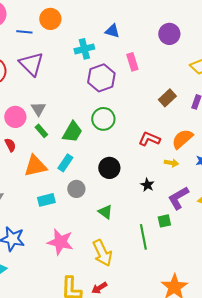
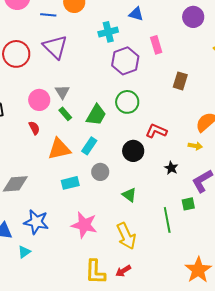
brown rectangle: (167, 98) -> (180, 81), moved, turned -30
red L-shape: (149, 139) -> (156, 131), moved

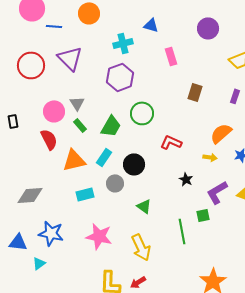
blue line: (48, 15) -> (54, 26), moved
purple hexagon: (125, 61) -> (120, 77), moved
red semicircle: (34, 128) -> (49, 139), size x1.5
black circle: (133, 151) -> (134, 164), moved

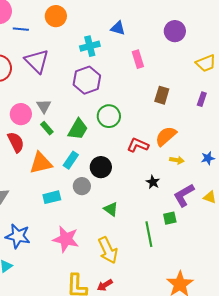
orange semicircle: (221, 133) -> (166, 136), moved

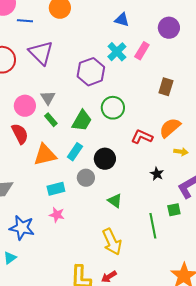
purple circle: (175, 31) -> (169, 28), moved
cyan cross: (90, 46) -> (117, 52), moved, turned -30
pink rectangle: (138, 59) -> (142, 51), turned 48
pink star: (66, 239) -> (57, 215), moved, size x0.6

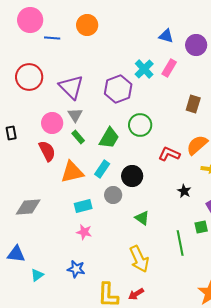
blue triangle: (122, 20) -> (166, 36), moved
purple triangle: (41, 53) -> (71, 87), moved
blue star: (22, 228) -> (76, 269), moved, size x0.7

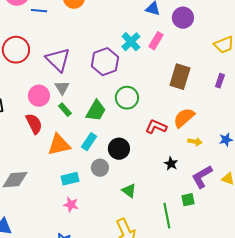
brown rectangle: (193, 104) -> (180, 77), size x1.4

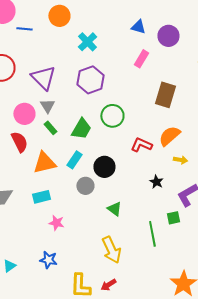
cyan cross: (131, 42) -> (87, 42), moved
cyan rectangle: (70, 179) -> (41, 197), moved

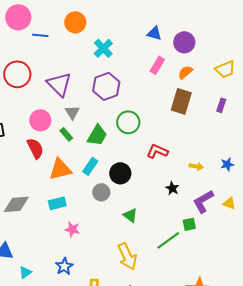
gray triangle: (47, 106) -> (72, 112), moved
orange semicircle: (169, 136) -> (185, 72), moved, size x0.7
green line: (152, 234) -> (168, 240), turned 65
blue star: (48, 260) -> (64, 266), turned 30

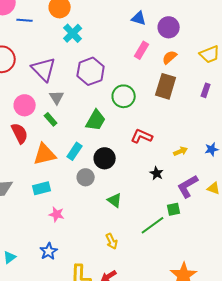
cyan cross: (103, 48) -> (73, 33), moved
green circle: (128, 122) -> (124, 96), moved
green trapezoid: (97, 135) -> (96, 120), moved
yellow arrow: (196, 166) -> (181, 151), turned -32
yellow arrow: (127, 256) -> (112, 241), size x0.6

